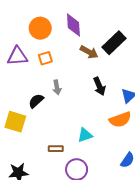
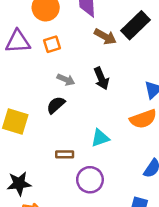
black arrow: (99, 86) -> (101, 78), moved
gray arrow: (57, 87) -> (66, 80), turned -56
black semicircle: (36, 101) -> (56, 105), moved

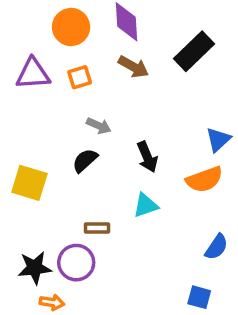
brown arrow: (105, 37) -> (133, 67), moved
black arrow: (101, 78) -> (147, 157), moved
purple circle: (90, 180) -> (76, 263), moved

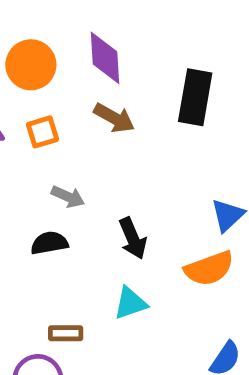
black rectangle: (194, 51) -> (195, 97), turned -36
black semicircle: (85, 160) -> (49, 243), turned 32

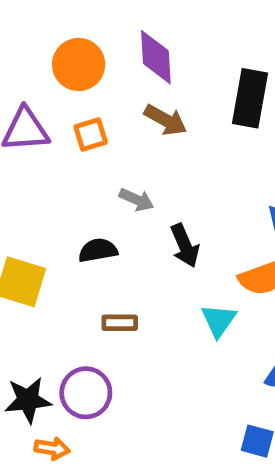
gray arrow: (68, 197) -> (137, 200), moved
cyan triangle: (130, 303) -> (219, 320), moved, turned -36
brown rectangle: (66, 333) -> (120, 323), moved

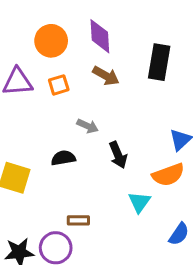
brown rectangle: (120, 323) -> (78, 220), moved

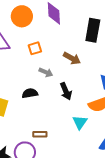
brown arrow: (106, 76) -> (72, 58), moved
orange square: (59, 85) -> (35, 48), moved

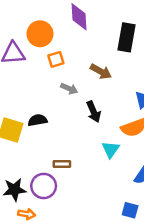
orange circle: (22, 16) -> (40, 34), moved
black semicircle: (30, 93) -> (38, 120), moved

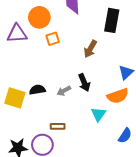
brown arrow: (101, 72) -> (90, 49), turned 90
gray arrow: (69, 89) -> (64, 91), moved, turned 128

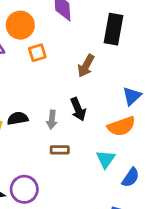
gray arrow: (64, 91) -> (52, 120), turned -56
cyan triangle: (98, 114) -> (106, 159), moved
brown rectangle: (58, 126) -> (60, 150), moved

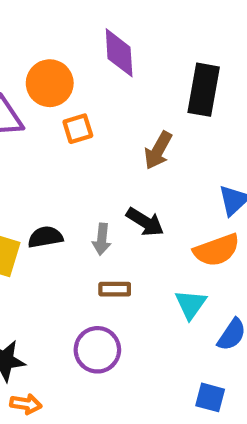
black arrow: (78, 109) -> (145, 222), turned -35
purple circle: (24, 189) -> (97, 350), moved

